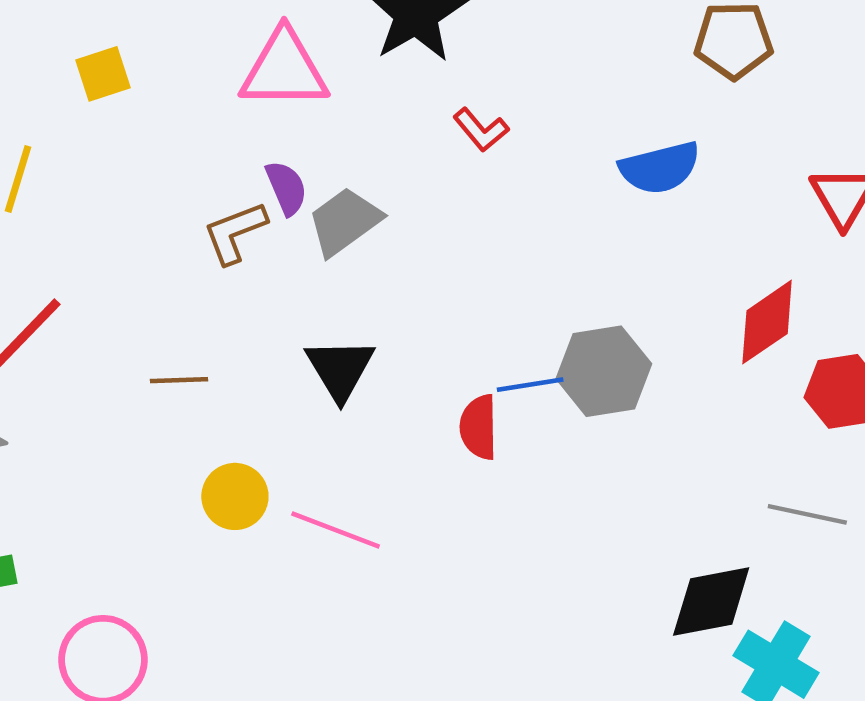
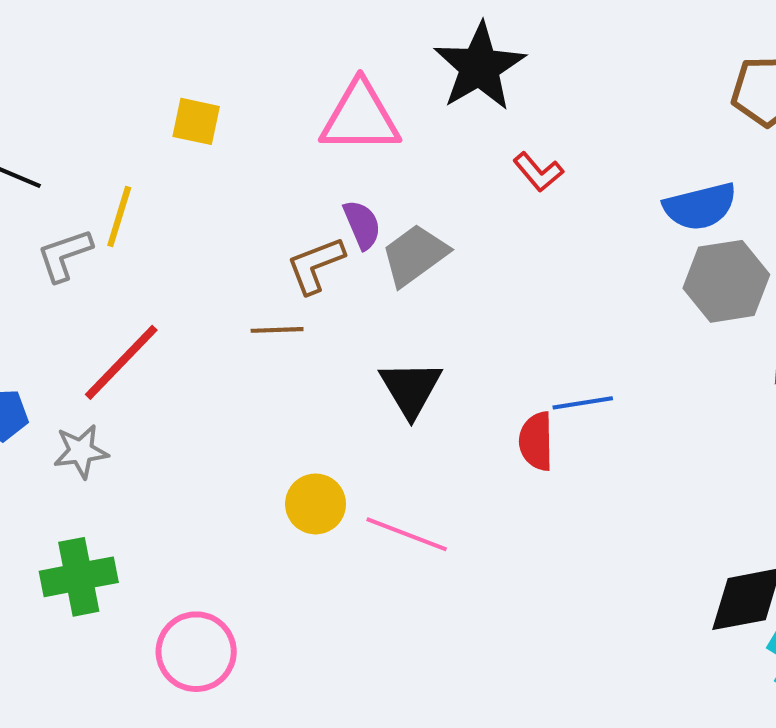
yellow square: (103, 74) -> (196, 121), turned 30
gray hexagon: (604, 371) -> (726, 281), moved
brown line: (179, 380) -> (277, 330), moved

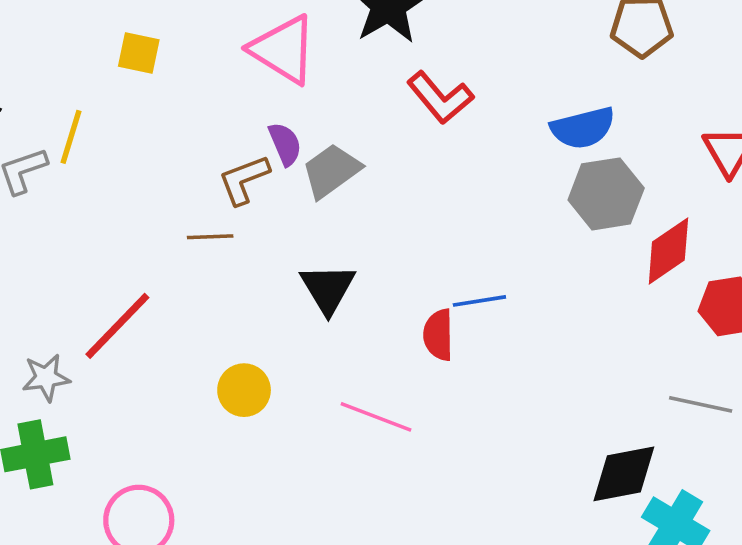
pink triangle: (360, 117) -> (283, 49), turned 32
red L-shape: (538, 172) -> (440, 98), size x1.5
red line: (121, 362) -> (117, 326), moved
gray star: (81, 451) -> (46, 378), moved
pink line: (407, 534) -> (376, 417), moved

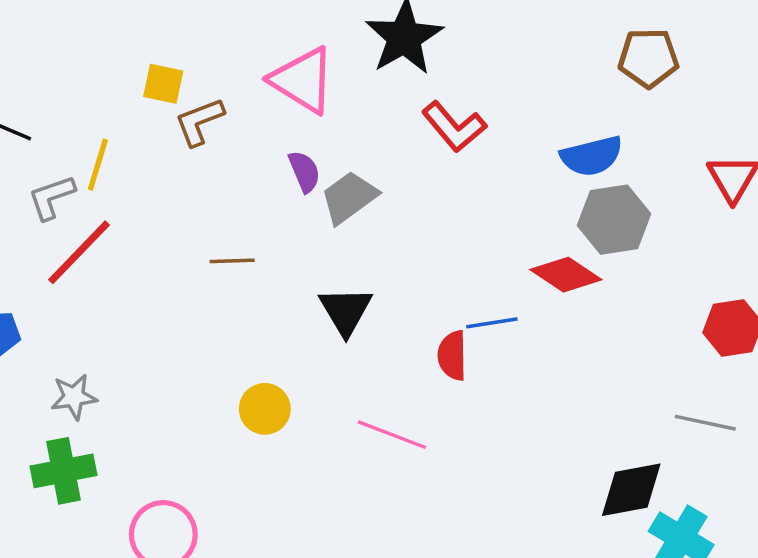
brown L-shape: (244, 180) -> (199, 122), moved
red diamond: (668, 251) -> (566, 275), moved, turned 68
red line: (117, 326) -> (79, 252), moved

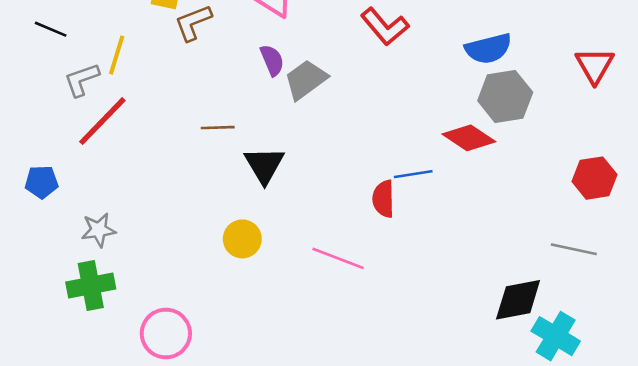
black triangle: (346, 311) -> (264, 165), moved

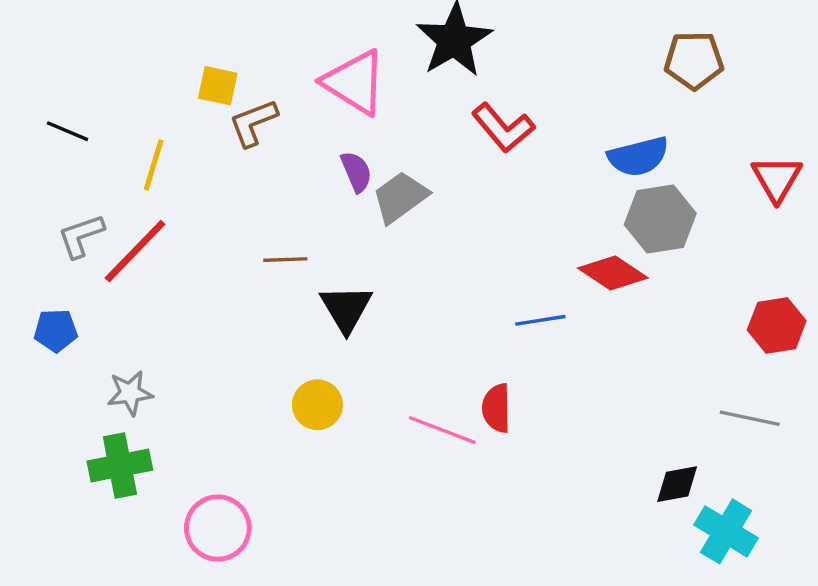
gray L-shape: (82, 80) -> (81, 236), moved
red semicircle: (383, 199) -> (496, 408), moved
black diamond: (518, 300) -> (677, 484), size x0.7

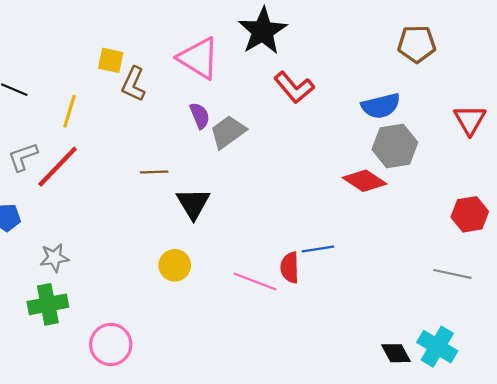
brown L-shape: (253, 123) -> (134, 84), turned -44
blue line: (540, 320) -> (318, 249), moved
black diamond: (677, 484) -> (396, 353), moved, turned 72

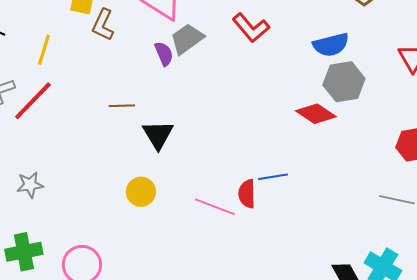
gray trapezoid: (228, 132) -> (187, 39), moved
green cross: (48, 304) -> (24, 252), moved

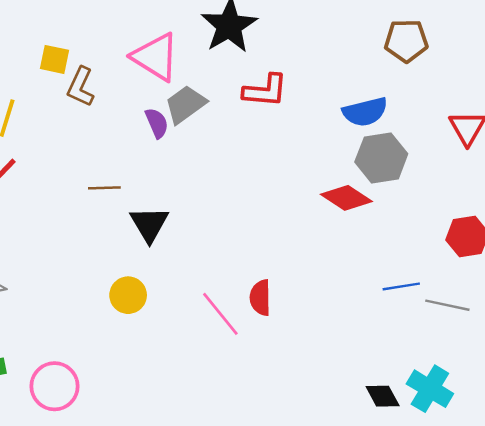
red L-shape: (251, 28) -> (265, 91), turned -45
blue line: (273, 177) -> (401, 286), moved
pink line: (215, 207) -> (220, 314), turned 30

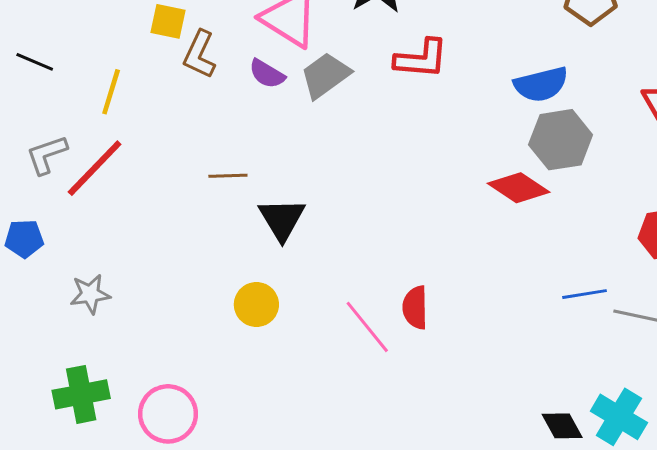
purple semicircle: (157, 123) -> (267, 74), moved, turned 144

